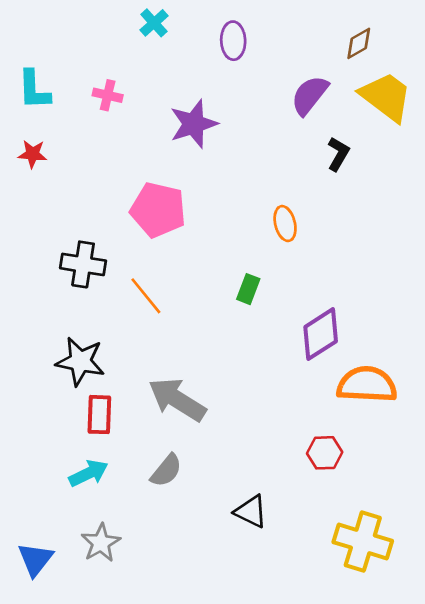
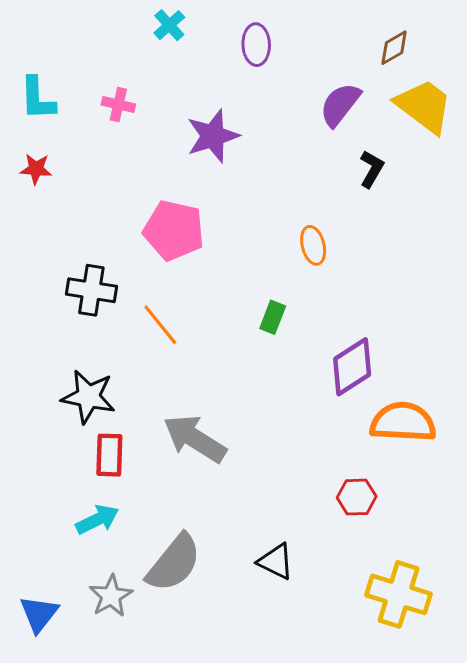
gray semicircle: (166, 471) -> (174, 563), moved, size x1.6

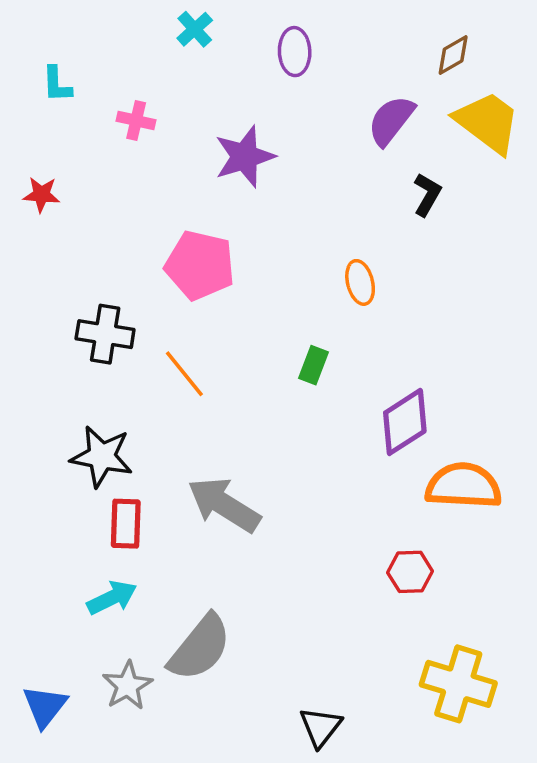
cyan L-shape: (37, 99) -> (57, 84), moved, size x0.7
black triangle: (276, 561) -> (320, 727), moved, turned 42

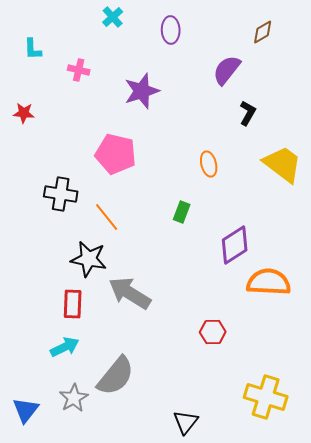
yellow trapezoid: (488, 122) -> (283, 164), moved
black star: (102, 456) -> (89, 259), moved
red hexagon: (410, 572) -> (213, 332), moved

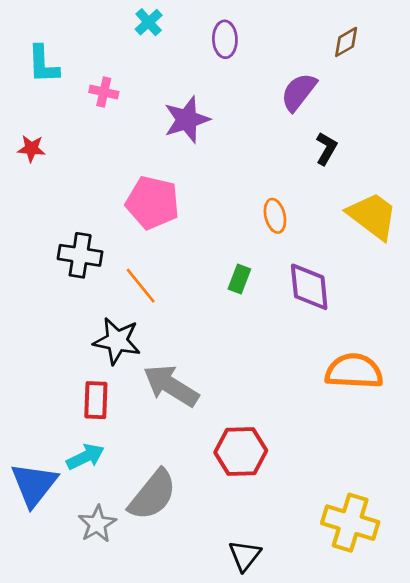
cyan L-shape: (33, 49) -> (43, 64), size x1.4
purple diamond: (235, 245) -> (309, 287), moved, turned -63
red hexagon: (213, 332) -> (241, 452), moved, size x1.5
blue triangle: (26, 410) -> (34, 484), moved, size x1.4

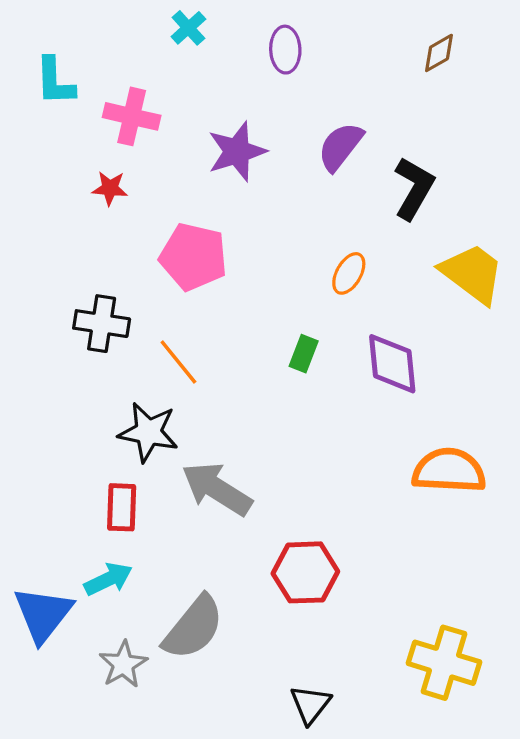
pink cross: (104, 92) -> (132, 116), size x1.5
purple semicircle: (299, 92) -> (340, 146), moved
red star: (31, 149) -> (110, 188), moved
black L-shape: (326, 149) -> (414, 188), size x1.5
orange ellipse: (275, 216) -> (349, 273), turned 44

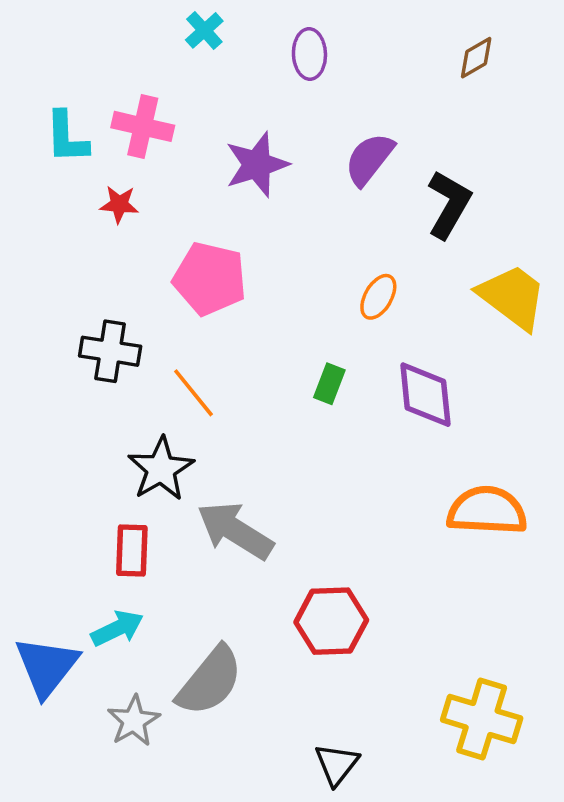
cyan L-shape: (55, 81) -> (67, 137), moved
black star: (148, 432) -> (161, 469), turned 30

